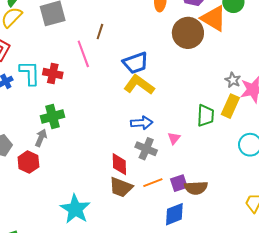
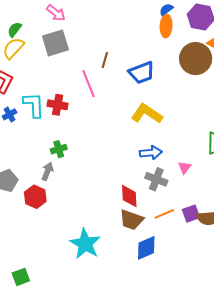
blue trapezoid: (136, 63) -> (142, 73), moved
green cross: (53, 116) -> (59, 149), size x0.7
blue diamond: (174, 214) -> (146, 248), moved

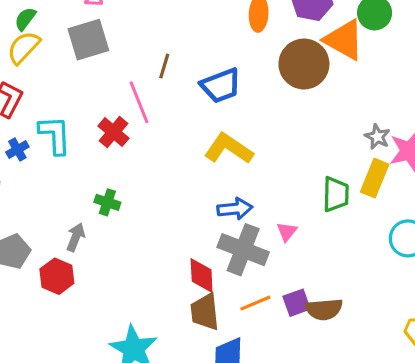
red cross: (58, 105) -> (113, 132), moved, turned 30
green cross: (59, 149) -> (107, 202), moved, turned 35
gray cross: (156, 179) -> (243, 250), size x1.4
brown trapezoid: (131, 220) -> (205, 312), turned 65

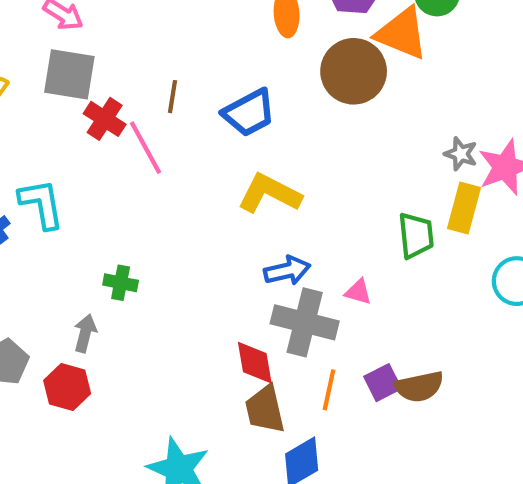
gray square: (88, 40) -> (69, 74), turned 33
red cross: (113, 132) -> (105, 119), moved
pink triangle: (287, 232) -> (358, 292), turned -45
orange line: (255, 303) -> (329, 390), turned -48

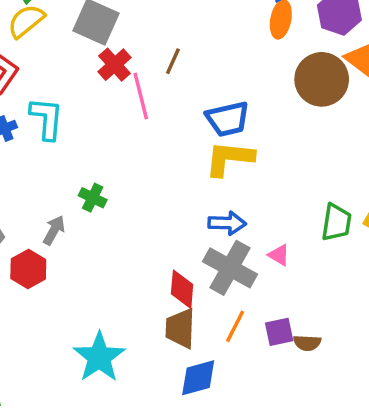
blue trapezoid: (249, 113) -> (228, 119), moved
yellow L-shape: (269, 193) -> (229, 158), turned -36
brown semicircle: (419, 387) -> (307, 343), size x0.7

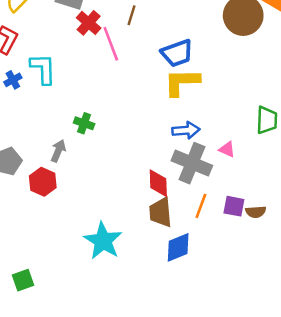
purple square: (279, 332) -> (234, 206), turned 30

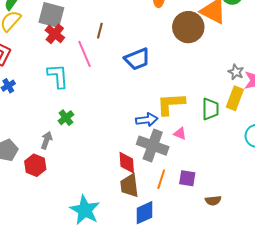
red cross: (89, 23) -> (55, 34), moved
cyan L-shape: (43, 69) -> (58, 76), moved
yellow L-shape: (182, 82) -> (171, 104), moved
green cross: (84, 123) -> (66, 118), turned 35
brown semicircle: (256, 212) -> (213, 201), moved

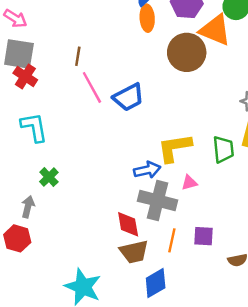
brown line: (100, 31) -> (78, 56), moved
pink line: (84, 54) -> (92, 87), moved
pink triangle: (180, 133) -> (189, 183), turned -32
brown trapezoid: (129, 186) -> (134, 252), turned -90

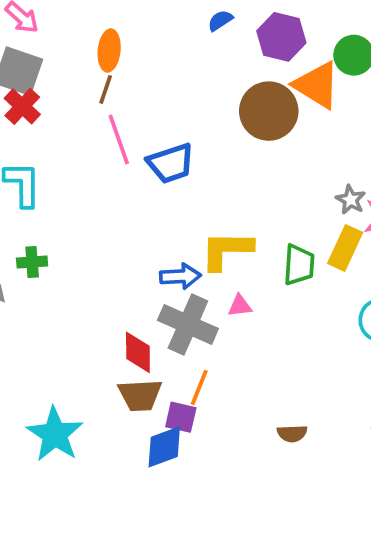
orange ellipse: (147, 18) -> (109, 50), moved
green cross: (49, 177) -> (32, 262), turned 30
purple square: (203, 236) -> (181, 417), moved

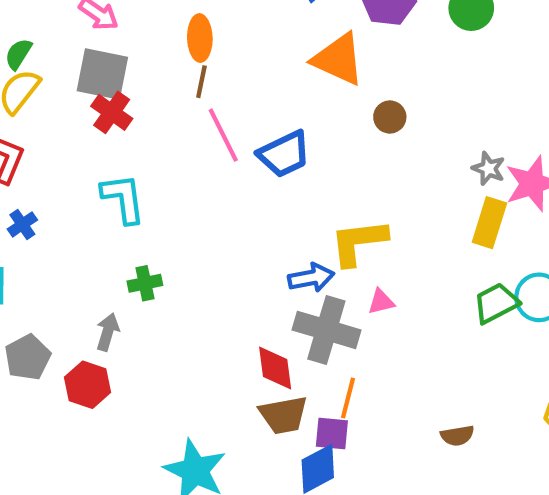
orange triangle: (317, 85) -> (338, 59), moved
brown circle: (269, 111) -> (390, 117), moved, size x0.5
green trapezoid: (299, 265) -> (496, 303), moved, turned -114

